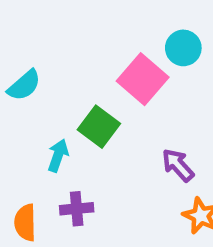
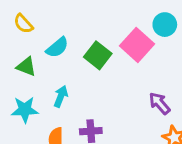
green square: (99, 127) -> (98, 55), moved
cyan arrow: (58, 155) -> (61, 96), moved

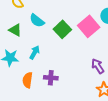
cyan semicircle: (57, 47) -> (37, 21), turned 70

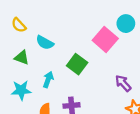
green square: (62, 29) -> (77, 64), moved

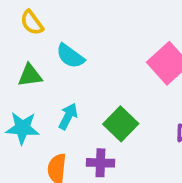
green triangle: (22, 58) -> (30, 75), turned -35
green square: (77, 64) -> (121, 124), moved

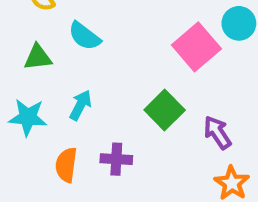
green square: (121, 124) -> (165, 110), moved

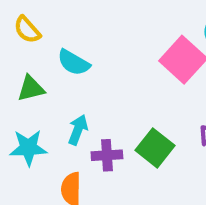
green square: (165, 110) -> (155, 148), moved
purple cross: (116, 159) -> (107, 155), moved

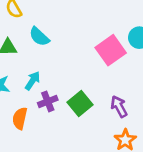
purple cross: (107, 155) -> (48, 101), turned -30

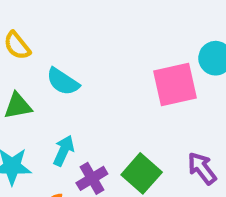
pink square: (111, 50) -> (175, 85), turned 32

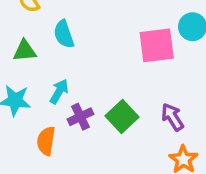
cyan semicircle: (63, 82) -> (64, 34), turned 32

